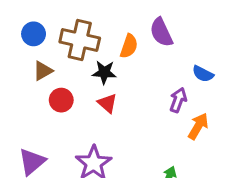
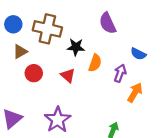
orange semicircle: (129, 46) -> (95, 63), moved
black star: (104, 72) -> (76, 47), moved

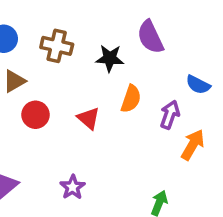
brown cross: (47, 29) -> (57, 46), size x0.7
black star: (76, 47) -> (110, 58), moved
purple star: (58, 120) -> (73, 187), size x0.6

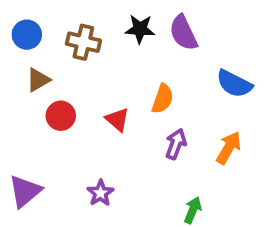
black star: (110, 58) -> (140, 29), moved
blue semicircle: (198, 85) -> (234, 84), size x1.4
purple arrow: (170, 115) -> (176, 144), moved

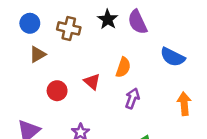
black star: (140, 29) -> (108, 19), turned 30
red circle: (61, 116) -> (57, 91), moved
orange arrow: (229, 148) -> (184, 104), moved, turned -35

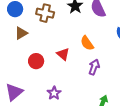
orange semicircle: (123, 67) -> (87, 43), turned 126

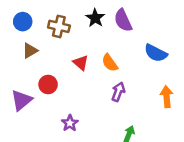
red triangle: (63, 54) -> (81, 63), moved
purple triangle: (14, 92) -> (21, 100), moved

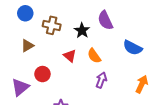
black star: (95, 18) -> (82, 30), moved
blue circle: (23, 22) -> (25, 13), moved
orange arrow: (167, 97) -> (142, 84), turned 30

